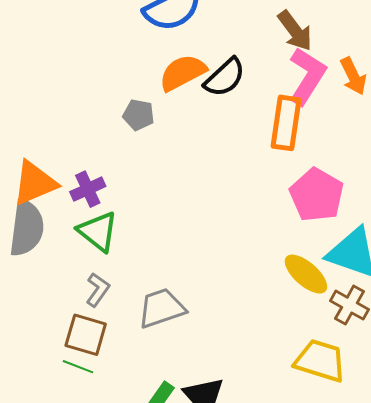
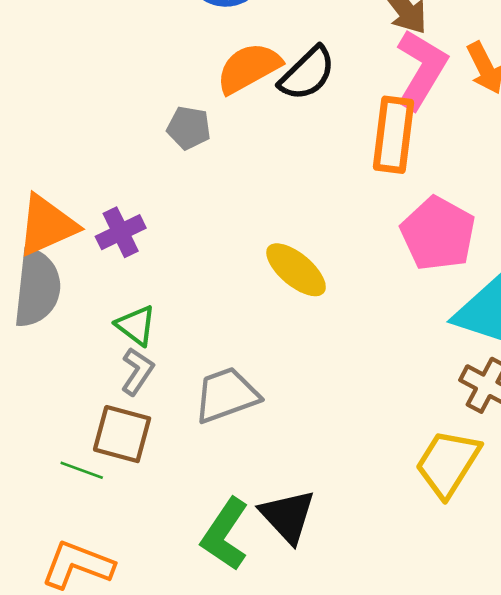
green triangle: (98, 232) -> (136, 325), moved, size x0.7
yellow ellipse: (306, 274) -> (296, 270), moved
yellow trapezoid: (320, 361) -> (448, 463), turned -74
green line: (78, 367) -> (82, 470), moved

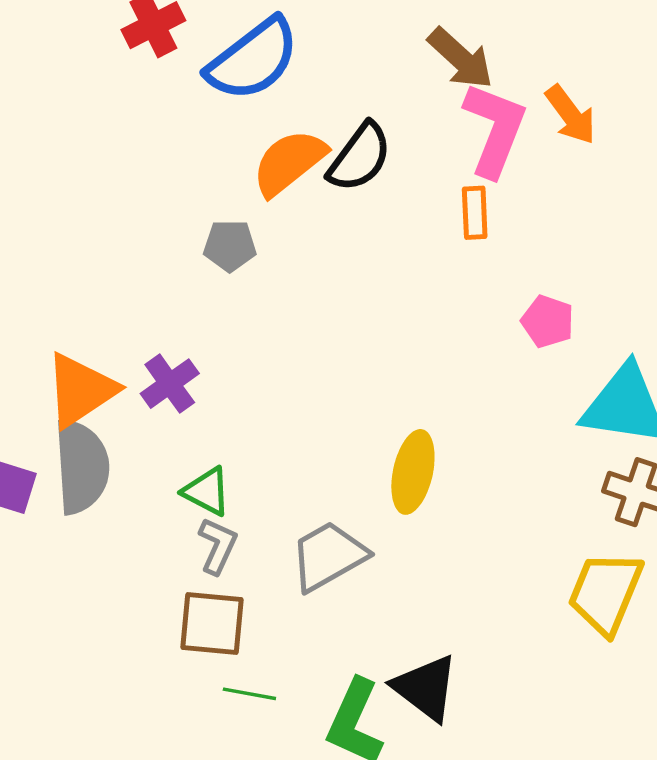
orange rectangle: (393, 135) -> (475, 213), size x0.6
pink pentagon: (438, 234) -> (548, 321), size x0.6
yellow ellipse: (296, 270) -> (413, 472), moved, turned 72
green line: (82, 470) -> (249, 694), moved

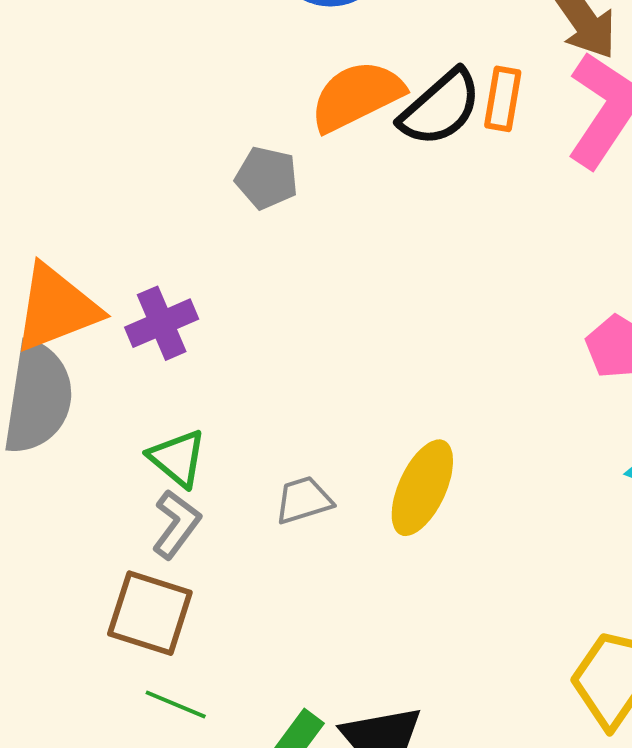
orange rectangle: (475, 213) -> (503, 99), moved
gray trapezoid: (328, 556) -> (304, 500), moved, size x0.6

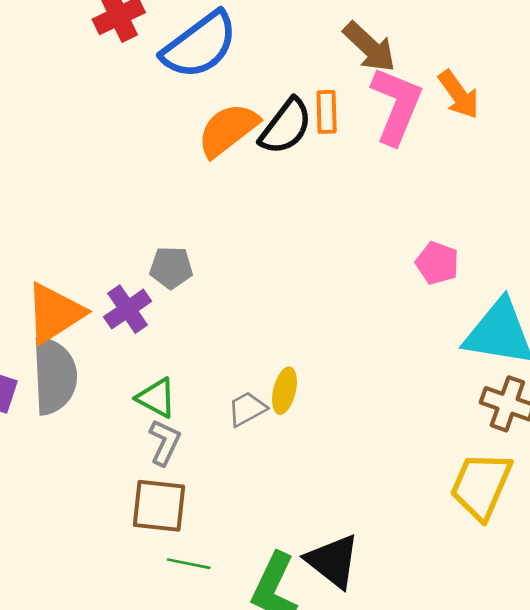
gray pentagon: (267, 178) -> (171, 268), moved
yellow ellipse: (422, 488) -> (284, 391), moved, size x0.7

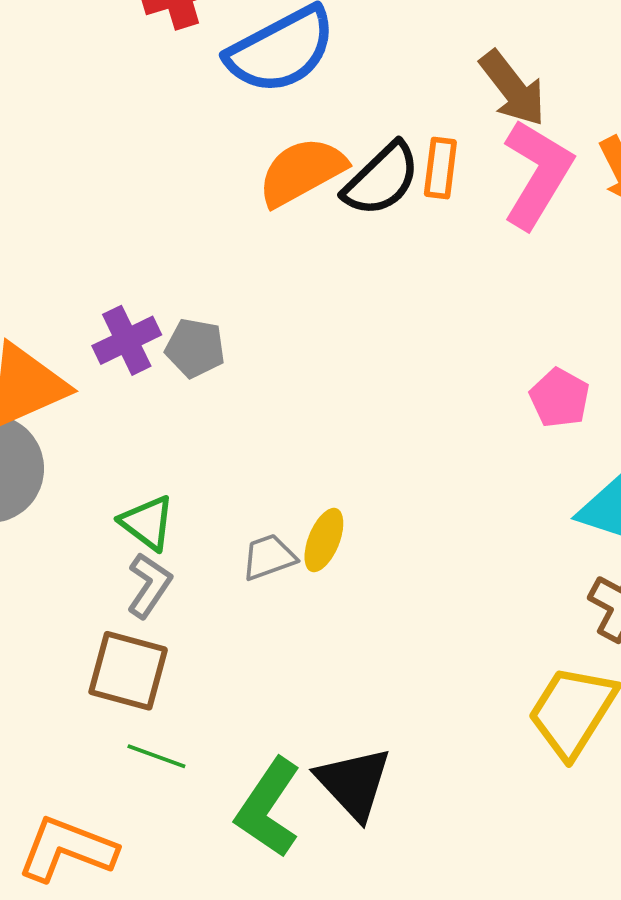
purple cross: (128, 309) -> (127, 340), moved

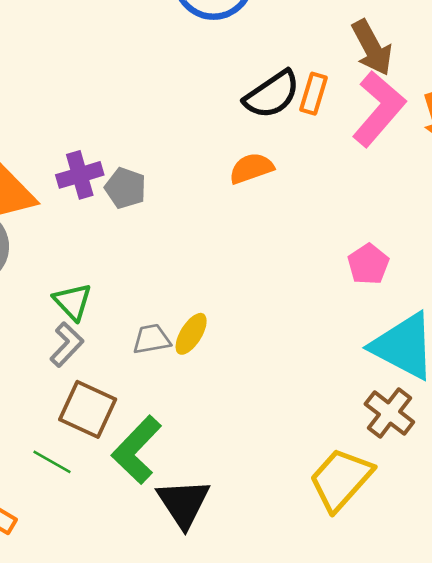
orange semicircle: (302, 172) -> (251, 168), moved, size x0.7
brown square: (128, 671) -> (88, 409), moved
green L-shape: (268, 808) -> (137, 450), moved

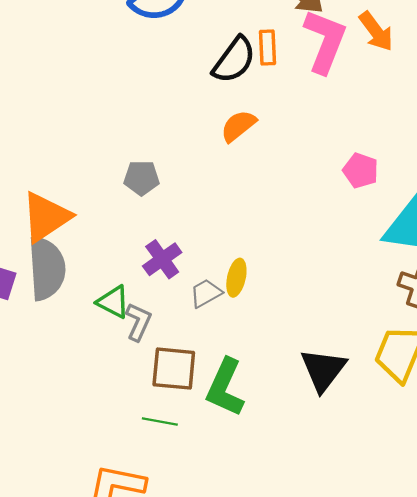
purple cross: (80, 175) -> (162, 259), moved
green triangle: (73, 302) -> (113, 302), moved
black triangle: (183, 503) -> (323, 370), moved, turned 30

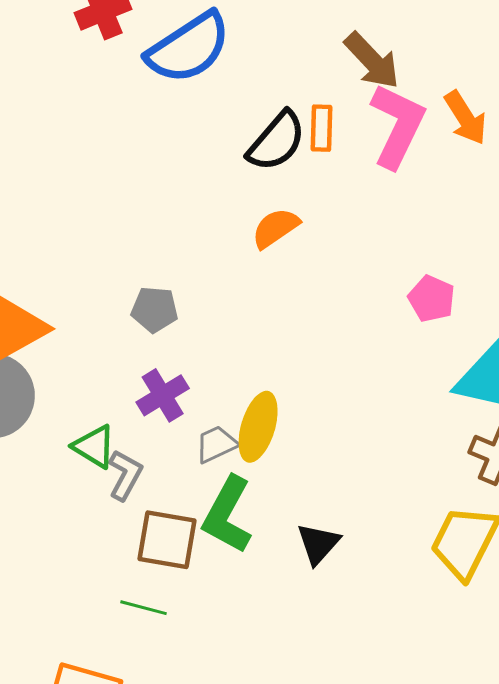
gray pentagon: (142, 178) -> (155, 309), moved
yellow ellipse: (236, 278) -> (258, 427), size x1.4
black triangle: (323, 370) -> (318, 544), moved, size x0.7
green L-shape: (225, 387) -> (227, 515), moved

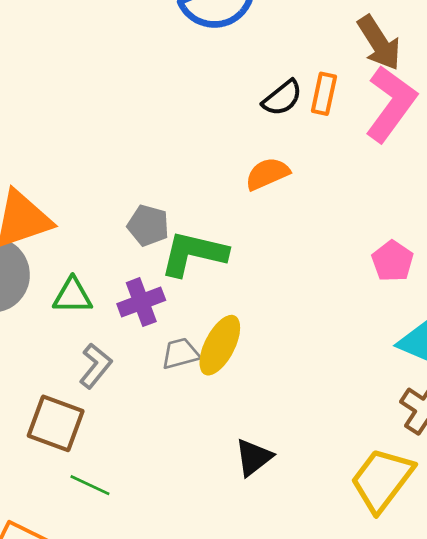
black semicircle: (276, 141) -> (282, 98), size x0.7
green triangle: (94, 446) -> (73, 296), moved, turned -42
green L-shape: (227, 515) -> (194, 254), moved, turned 64
brown square: (167, 540) -> (56, 423), moved

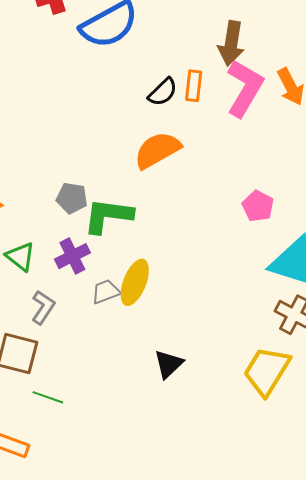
brown arrow: (379, 43) -> (231, 43), turned 48
orange semicircle: (267, 174) -> (157, 150), size x1.4
green triangle: (73, 296) -> (20, 257), turned 44

